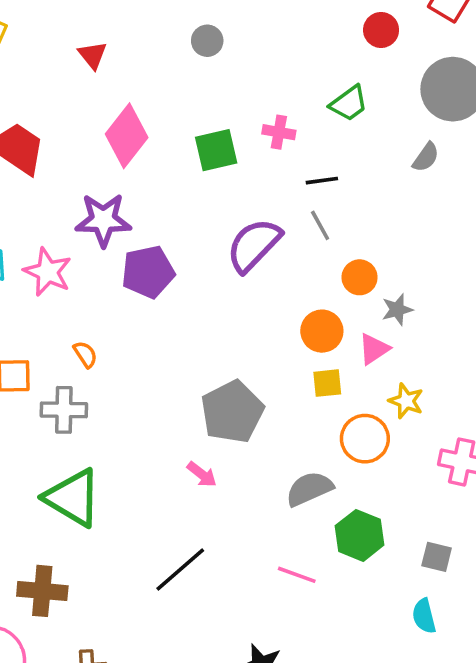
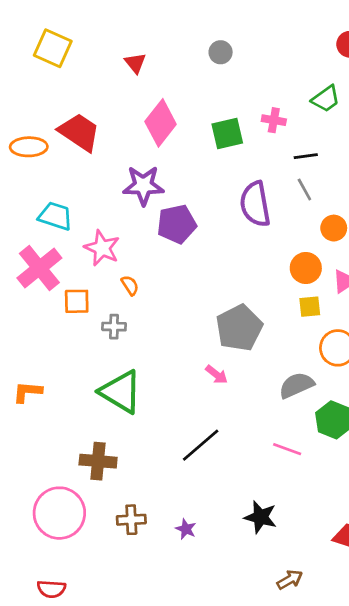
purple semicircle: (254, 245) -> (255, 204), turned -54
pink star: (48, 272) -> (102, 248), moved
gray cross: (64, 410) -> (114, 327), size x0.7

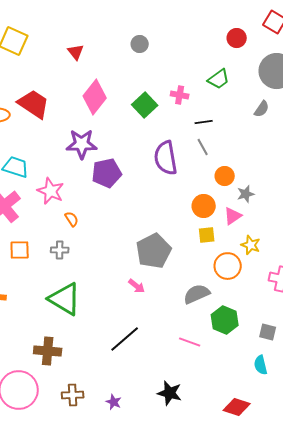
green square: (227, 133) -> (145, 105), turned -30
orange square: (77, 301) -> (20, 250), moved

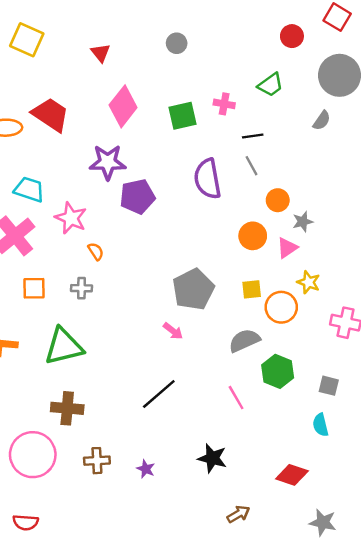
green square: (145, 105) -> (183, 116), turned 30
yellow square: (207, 235) -> (252, 289), moved
green triangle: (65, 299) -> (64, 346), moved, turned -45
pink line: (190, 342) -> (236, 398), turned 40

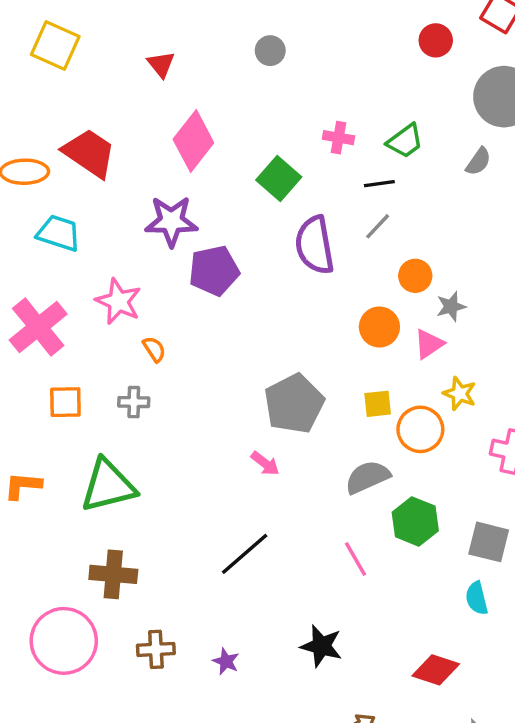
green trapezoid: (271, 85) -> (405, 141), moved
green square: (183, 116) -> (279, 179), moved, turned -36
gray line: (252, 166) -> (378, 226), turned 72
cyan trapezoid: (29, 189) -> (59, 233), moved
gray square: (329, 386) -> (489, 542), size x1.4

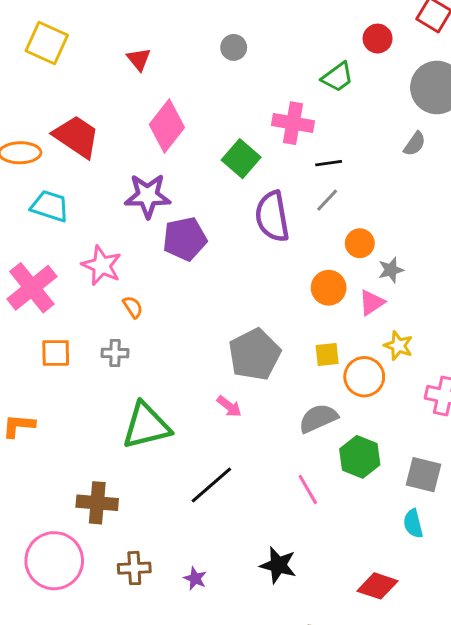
pink cross: (338, 138) -> (293, 123), size x1.5
green trapezoid: (405, 141) -> (338, 77), moved
green triangle: (108, 486) -> (146, 426), moved

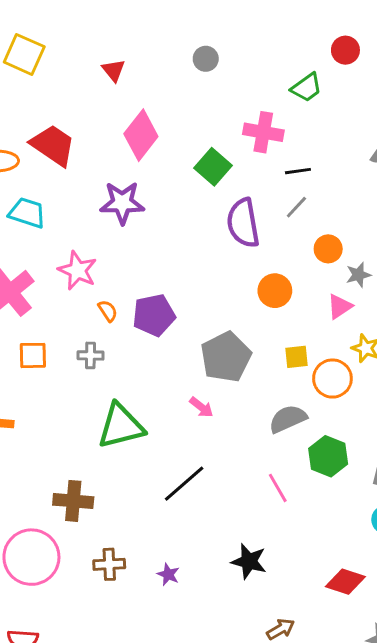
purple pentagon: (185, 239) -> (154, 315), moved
orange circle: (329, 288) -> (275, 291), moved

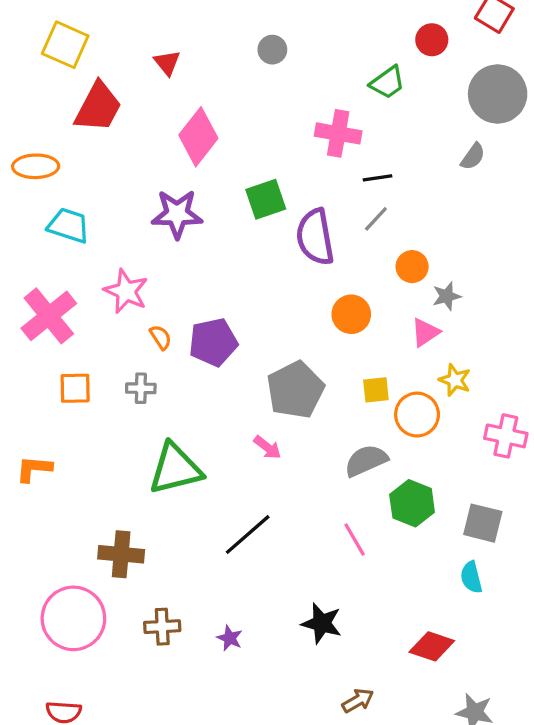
red trapezoid: (53, 145) -> (98, 107), moved, turned 84
green square: (213, 167) -> (266, 199), moved, turned 30

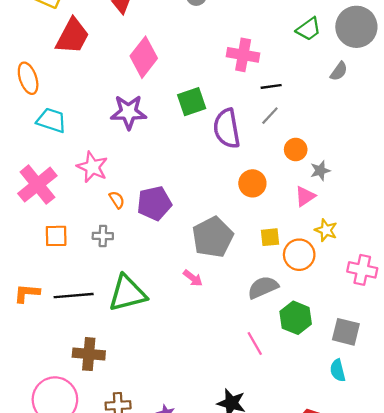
green trapezoid: (387, 82) -> (309, 29), moved
orange ellipse: (36, 166) -> (28, 78), turned 72
black line: (248, 535) -> (74, 296), moved, turned 36

